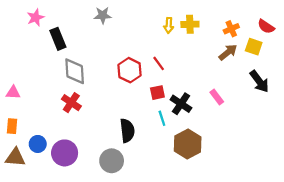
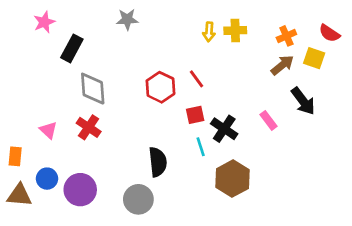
black rectangle: (58, 39) -> (72, 48), turned 50
black arrow: (259, 81) -> (303, 101), moved
pink triangle: (13, 93) -> (48, 130), moved, turned 40

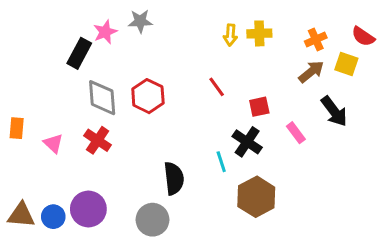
pink star: (44, 22) -> (105, 32), moved
red hexagon: (161, 87) -> (148, 96), moved
red square: (195, 115) -> (259, 107), moved
orange rectangle: (15, 156) -> (17, 128), moved
blue circle: (47, 179) -> (53, 217), moved

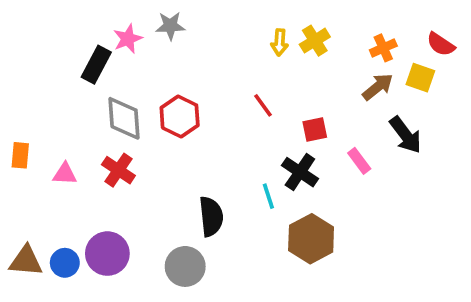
yellow cross: (259, 33) -> (315, 41), turned -30
pink triangle: (53, 143) -> (65, 174), turned -40

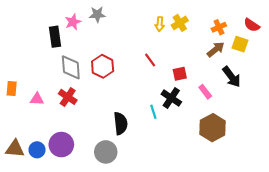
black rectangle: (96, 65) -> (55, 37), turned -36
brown hexagon: (311, 239) -> (213, 128), moved

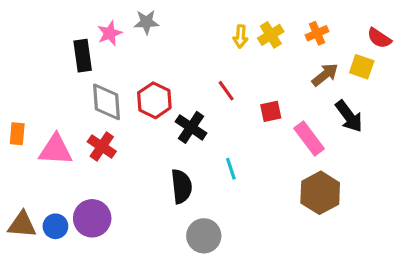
orange cross: (219, 27) -> (317, 33), moved
pink rectangle: (205, 92) -> (309, 139), size x1.5
black cross: (171, 98) -> (191, 127), moved
pink triangle: (37, 99) -> (55, 150), size x1.6
gray circle: (106, 152) -> (204, 236), moved

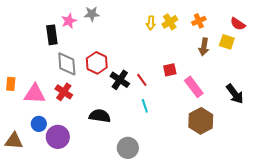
brown arrow: (325, 75) -> (204, 47), turned 138
red line: (226, 91) -> (142, 80), moved
black arrow: (349, 116) -> (235, 94), moved
black semicircle: (181, 186) -> (100, 116), moved, turned -75
blue circle: (55, 226) -> (39, 124), moved

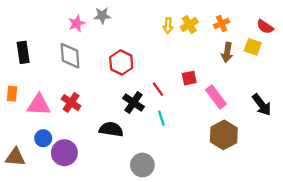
black rectangle: (52, 35) -> (23, 52), moved
red hexagon: (97, 63) -> (121, 62), moved
gray diamond: (67, 64) -> (70, 56), moved
black cross: (120, 80) -> (133, 103), moved

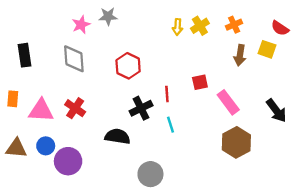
red line: (158, 89) -> (167, 94), turned 32
black cross: (133, 103) -> (141, 108), turned 30
brown triangle: (15, 157) -> (16, 148), moved

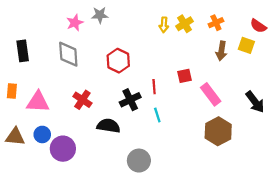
red cross: (75, 108) -> (82, 100), moved

